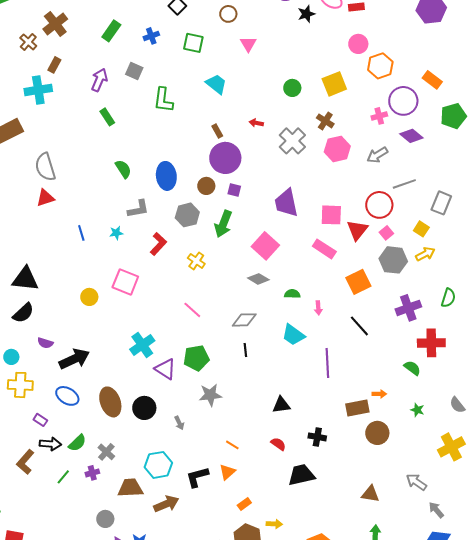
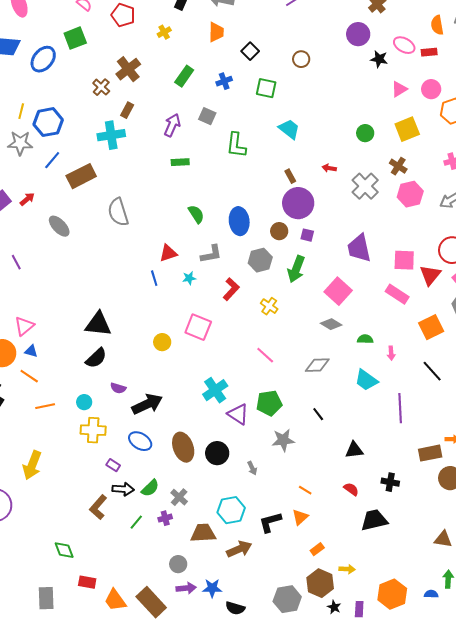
black star: (306, 14) -> (379, 59), turned 30
pink triangle: (248, 44) -> (399, 89), moved, turned 30
green rectangle: (107, 117) -> (180, 162), turned -60
red triangle: (45, 198) -> (168, 253), moved
black line: (245, 350) -> (318, 414), moved, turned -32

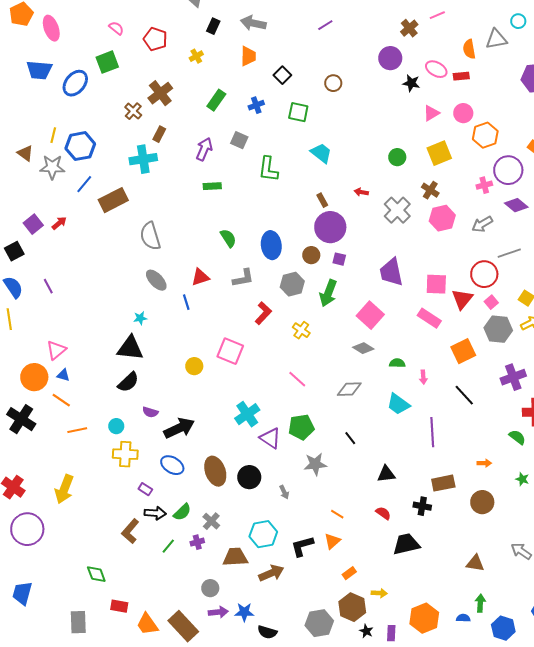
gray ellipse: (59, 226) -> (156, 280), moved
cyan star: (189, 278) -> (140, 318), moved
brown rectangle: (430, 453) -> (443, 483), moved

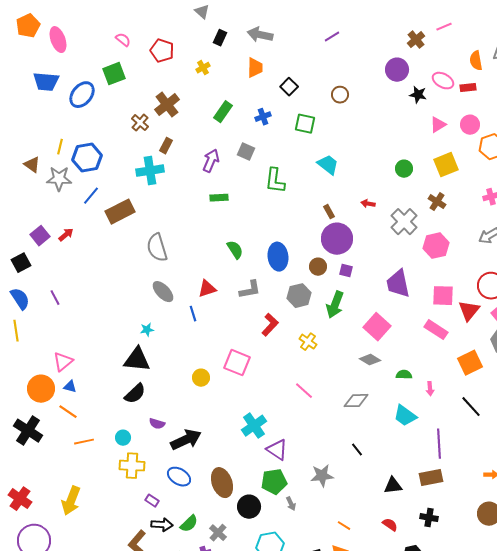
pink hexagon: (442, 218) -> (436, 246), moved
green pentagon: (301, 427) -> (274, 482), moved
black circle: (249, 477) -> (249, 507), moved
brown rectangle: (443, 483) -> (431, 478), moved

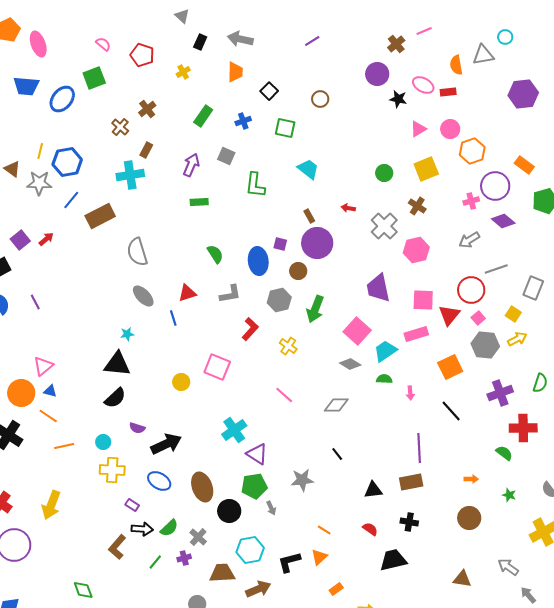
brown cross: (167, 105) -> (147, 109), size x0.7
purple square: (346, 271) -> (280, 244), moved
pink rectangle: (436, 330) -> (416, 334), turned -50
cyan trapezoid: (405, 416) -> (385, 351), moved, turned 110

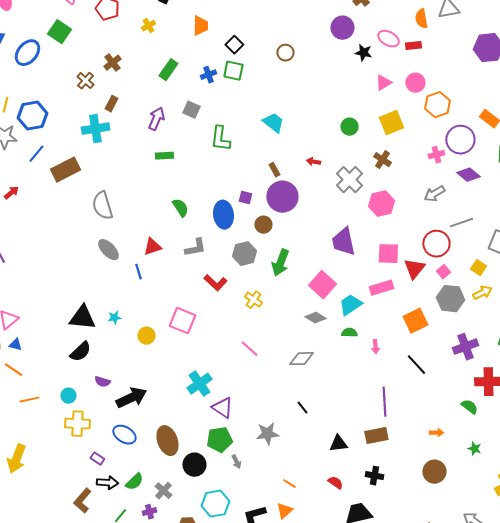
green square: (94, 78) -> (59, 32), turned -35
green square: (285, 128) -> (233, 71), moved
red L-shape: (250, 329) -> (215, 283), turned 90
cyan star: (127, 334) -> (114, 318), moved

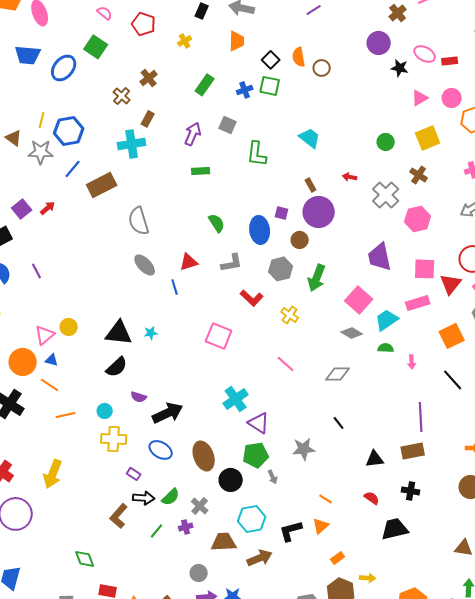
orange semicircle: (421, 19) -> (299, 57), moved
yellow circle: (146, 336) -> (69, 327), moved

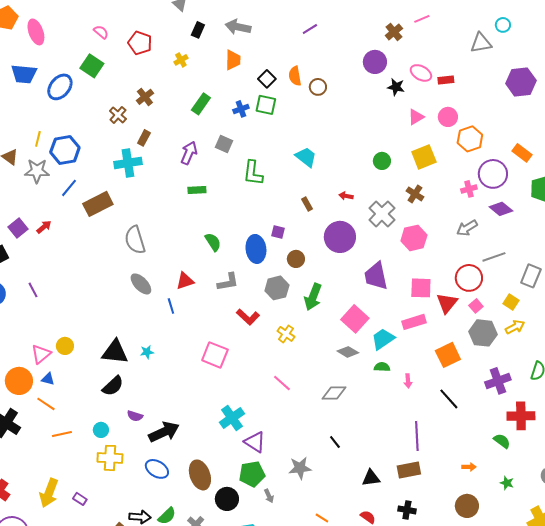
purple circle: (319, 212) -> (340, 237), moved
purple rectangle: (134, 474) -> (80, 499), moved

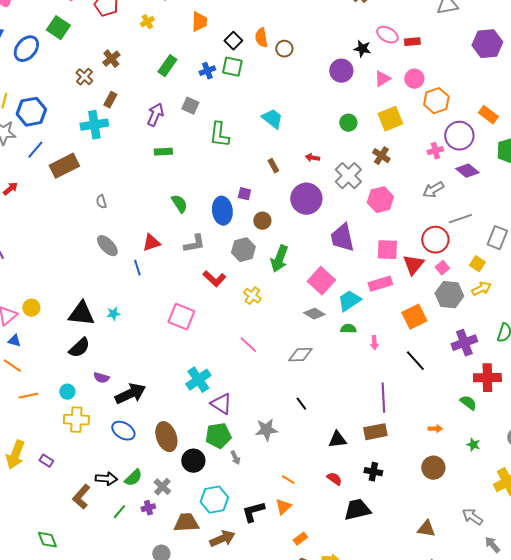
purple circle: (375, 62) -> (341, 71), moved
gray semicircle: (135, 240) -> (101, 202), size x0.5

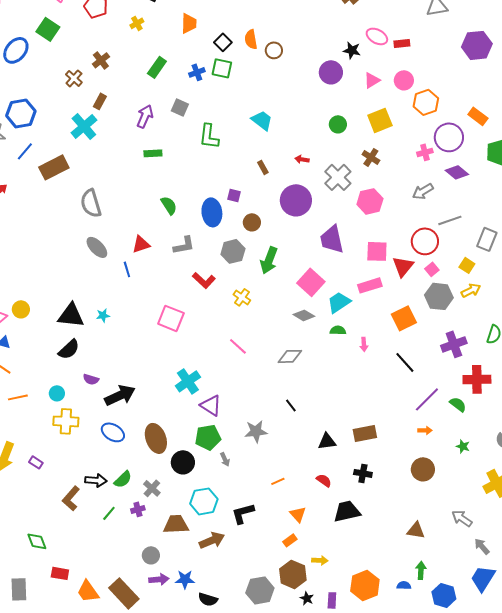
cyan cross: (94, 125) -> (84, 126), turned -32
gray semicircle: (101, 202) -> (91, 203), size x2.0
purple line: (383, 398) -> (427, 399), moved, turned 48
orange line: (288, 480) -> (278, 481), turned -56
orange triangle: (283, 507) -> (298, 514), moved, turned -30

